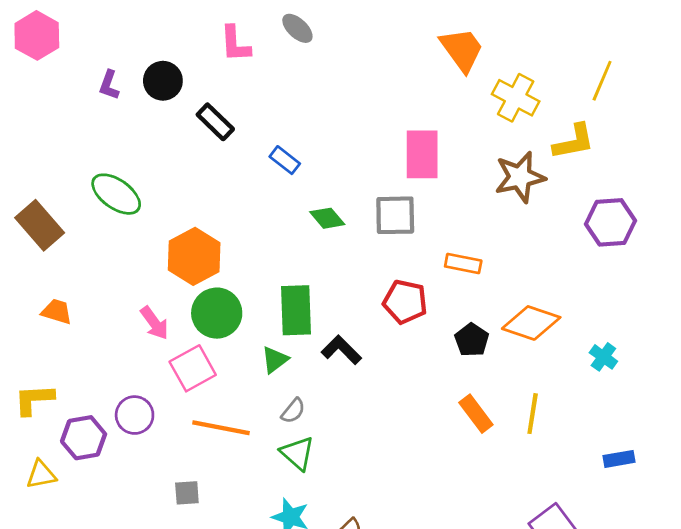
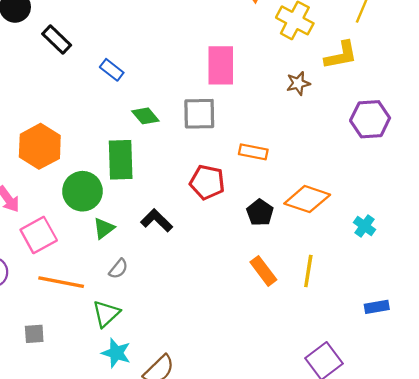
brown star: (520, 177) -> (298, 83), size x0.6
green rectangle: (296, 310) -> (121, 160), moved
green circle: (217, 313) -> (82, 191), moved
green triangle: (297, 453) -> (106, 314), moved, turned 36

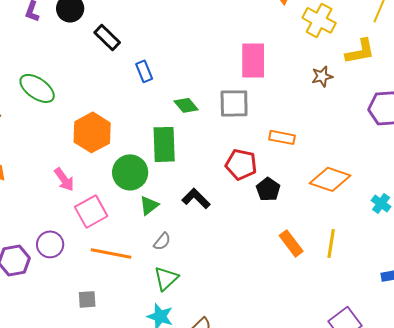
blue rectangle: (112, 70) -> (144, 71), moved, turned 30
black pentagon: (260, 213) -> (268, 189), moved
green triangle: (106, 314) -> (166, 278), moved

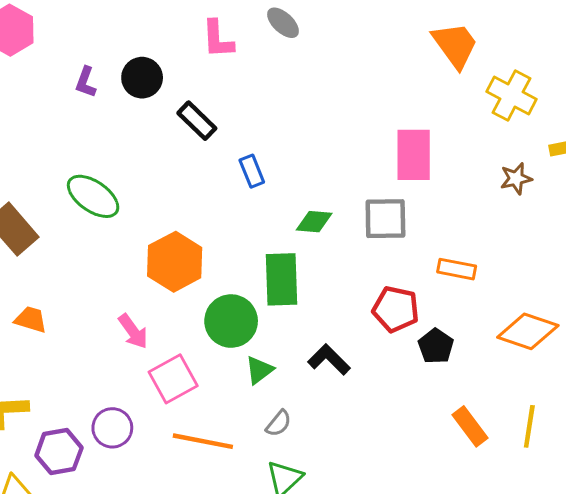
green diamond: (186, 105) -> (314, 222), turned -45

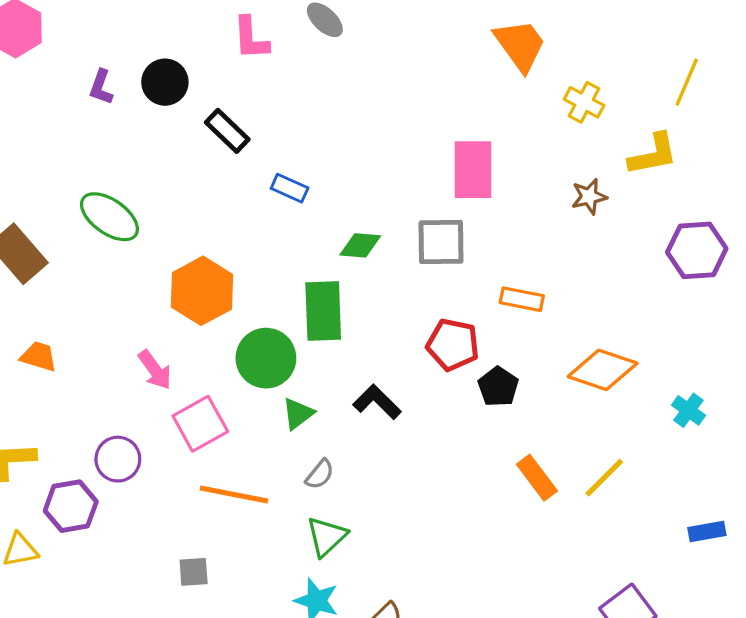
yellow cross: (512, 95) -> (584, 102), size x0.7
blue rectangle: (252, 171) -> (290, 188), turned -44
yellow line: (529, 426) -> (604, 478), turned 36
purple circle: (112, 428) -> (118, 459), moved

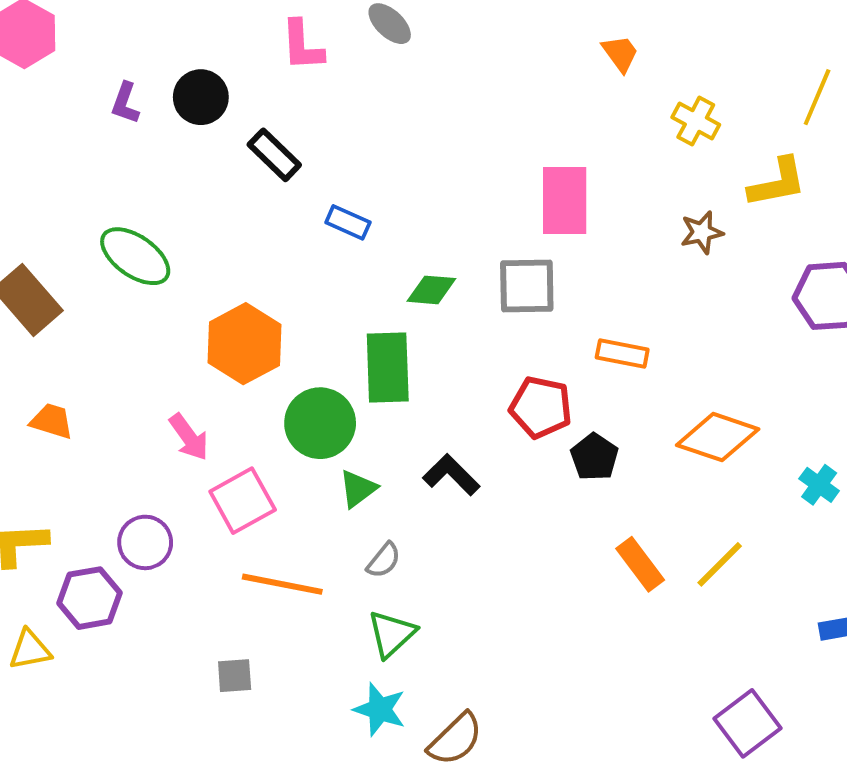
orange trapezoid: (520, 45) -> (620, 53), size x0.6

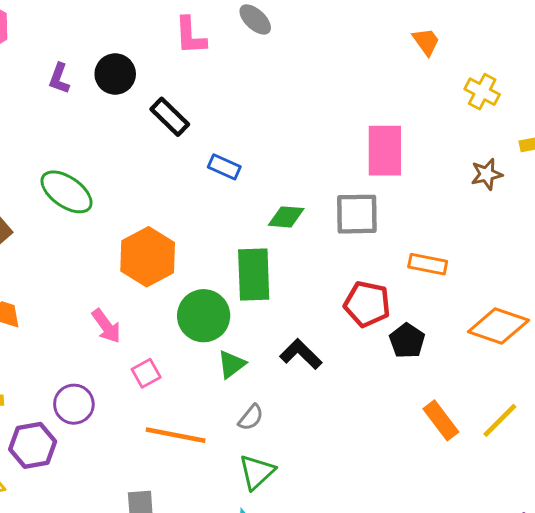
pink square: (243, 501) -> (146, 373), size x0.6

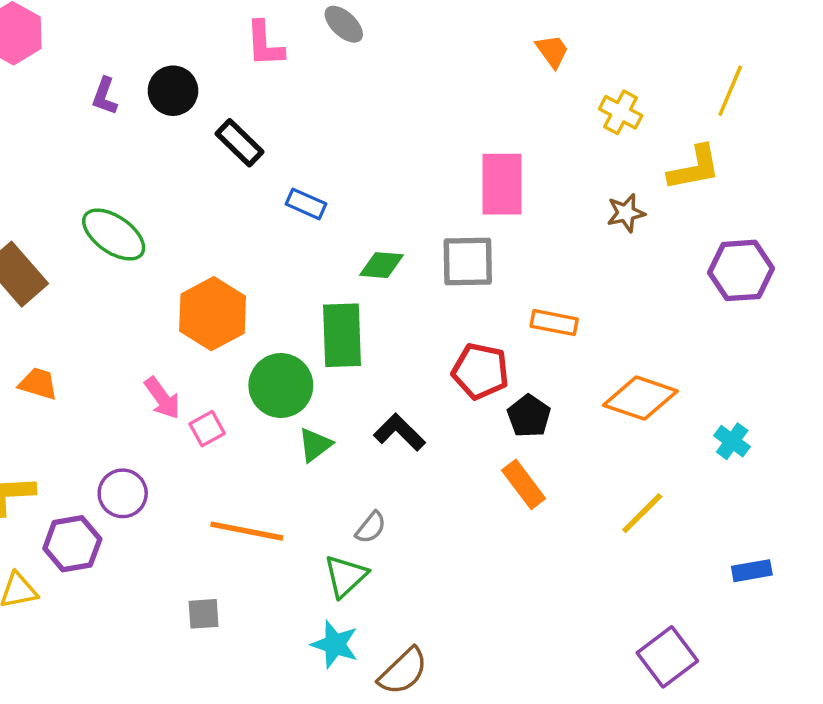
pink square: (146, 373) -> (207, 429), moved
gray semicircle: (251, 417) -> (371, 528), moved
orange rectangle: (441, 420) -> (524, 484), moved

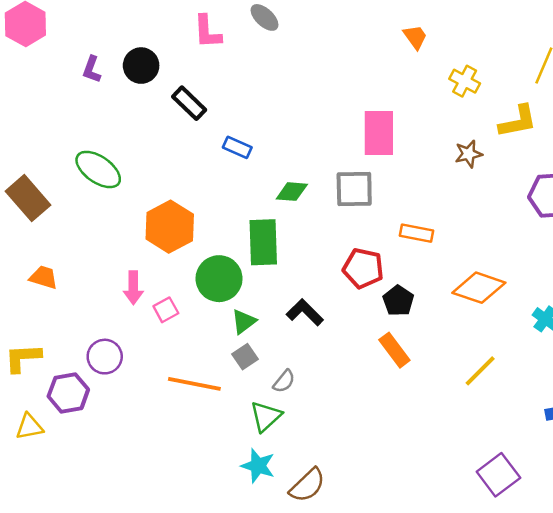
pink arrow: (162, 398) -> (133, 288), turned 36
gray square: (204, 614) -> (245, 357), moved, turned -30

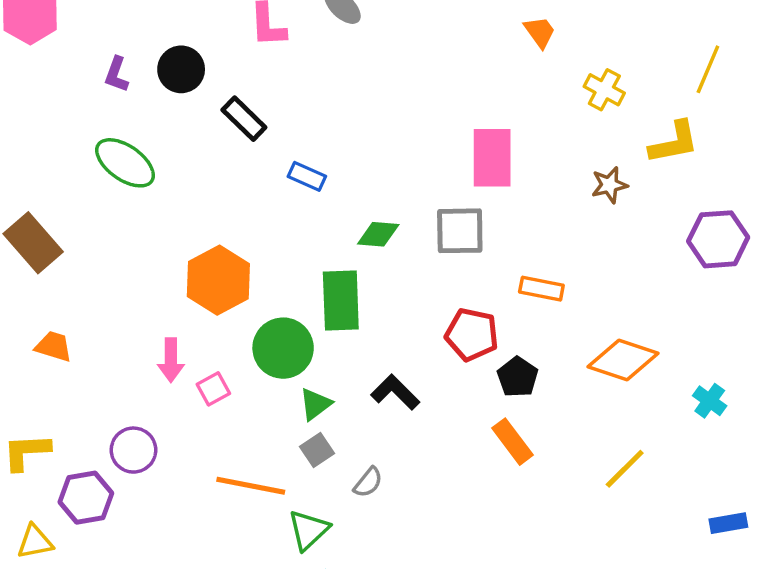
green ellipse: (98, 169) -> (125, 163), moved
green triangle: (266, 416) -> (309, 530), moved

